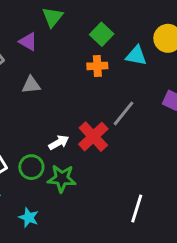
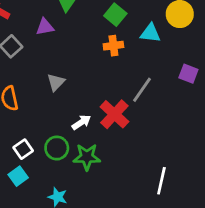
purple triangle: (28, 42) -> (45, 27), turned -36
gray triangle: (31, 85) -> (56, 82), moved, turned -36

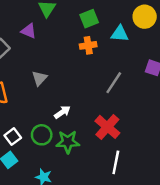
green square: (115, 15) -> (89, 19), turned 30
purple triangle: (45, 27) -> (29, 31), turned 35
red cross: (114, 114) -> (107, 127), moved
white line: (161, 181) -> (116, 162), moved

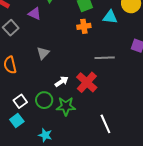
gray line: (114, 83) -> (105, 58), turned 54
red cross: (107, 127) -> (87, 82), moved
white line: (116, 162) -> (105, 124), turned -36

